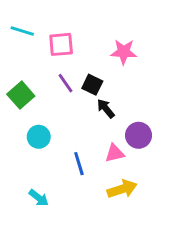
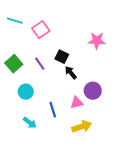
pink square: (61, 44) -> (41, 30), turned -30
pink star: (124, 52) -> (97, 41), moved
purple line: (65, 83) -> (40, 64), moved
cyan arrow: (39, 198) -> (30, 123), moved

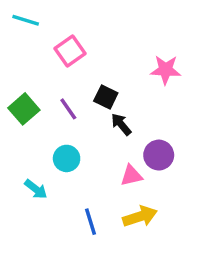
cyan line: (15, 21) -> (26, 20), moved
cyan circle: (26, 92) -> (67, 158), moved
blue line: (53, 110) -> (90, 222), moved
cyan arrow: (30, 123) -> (36, 189), moved

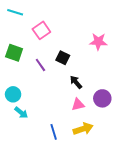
green square: (24, 109) -> (14, 53), moved, turned -30
black arrow: (121, 124) -> (76, 82), moved
purple circle: (159, 155) -> (102, 98), moved
cyan circle: (67, 158) -> (13, 94), moved

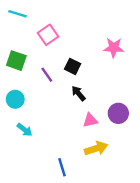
black arrow: (76, 82) -> (78, 93), moved
cyan circle: (13, 94) -> (15, 99), moved
blue line: (54, 132) -> (62, 167), moved

